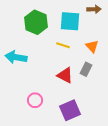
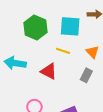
red triangle: (65, 75) -> (49, 71), moved

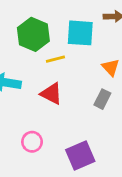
yellow line: (63, 51) -> (55, 59), moved, turned -32

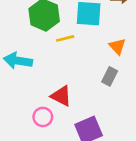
red triangle: (51, 94) -> (61, 96), moved

